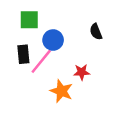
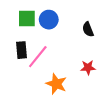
blue circle: (53, 40) -> (49, 20), moved
red star: (82, 72) -> (88, 68), moved

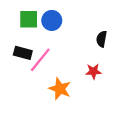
black semicircle: (88, 29) -> (102, 39), moved, turned 32
black rectangle: (21, 50) -> (23, 53), turned -70

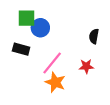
blue circle: (52, 20) -> (40, 28), moved
pink line: (40, 60) -> (52, 63), moved

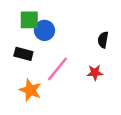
orange star: (55, 82) -> (30, 90), moved

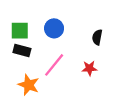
green square: (29, 20) -> (20, 31), moved
blue circle: (44, 30) -> (54, 28), moved

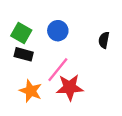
green square: (20, 31) -> (21, 33), turned 30
red star: (89, 68) -> (70, 87), moved, size x1.6

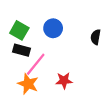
pink line: (58, 70) -> (36, 64), moved
red star: (70, 87) -> (64, 81), size x0.7

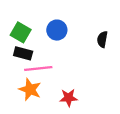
pink line: (36, 64) -> (38, 68), turned 45
red star: (64, 81) -> (69, 98), moved

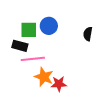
green square: (21, 32) -> (29, 30), moved, turned -30
orange star: (30, 89) -> (44, 77), moved

